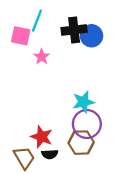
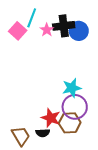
pink square: (21, 36) -> (18, 31), turned 30
pink star: (42, 57) -> (47, 30), moved
red star: (42, 137) -> (51, 118), moved

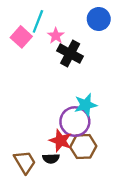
black cross: (64, 26) -> (70, 54), moved, turned 35
blue circle: (79, 31) -> (99, 19), moved
purple circle: (75, 107) -> (75, 122), moved

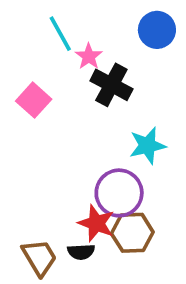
cyan line: (38, 21) -> (60, 34), turned -50
pink square: (21, 37) -> (34, 100), moved
cyan star: (86, 105) -> (147, 146), moved

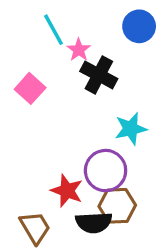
red star: (96, 223) -> (67, 191), moved
black semicircle: (81, 252) -> (94, 223), moved, size x1.5

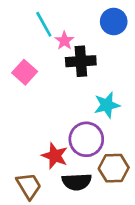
black cross: (99, 75) -> (81, 61), turned -32
brown hexagon: (117, 206) -> (114, 168), moved

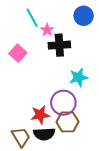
red star: (55, 156) -> (40, 115), turned -30
brown hexagon: (114, 168) -> (67, 122), moved
black semicircle: (77, 182) -> (44, 134), moved

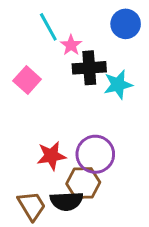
cyan star: (79, 77) -> (118, 85), moved
red star: (40, 115) -> (51, 156), moved
brown hexagon: (67, 122) -> (83, 183), moved

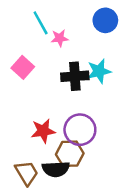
pink star: (71, 45) -> (60, 38), turned 30
black cross: (89, 68) -> (75, 76), moved

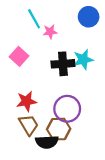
red star: (43, 131) -> (27, 101), moved
brown trapezoid: (27, 173) -> (29, 125), moved

